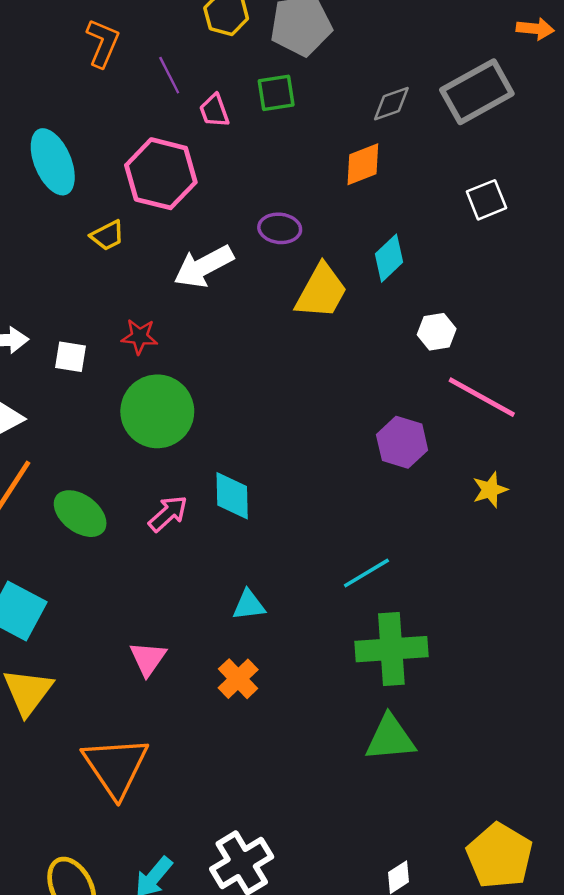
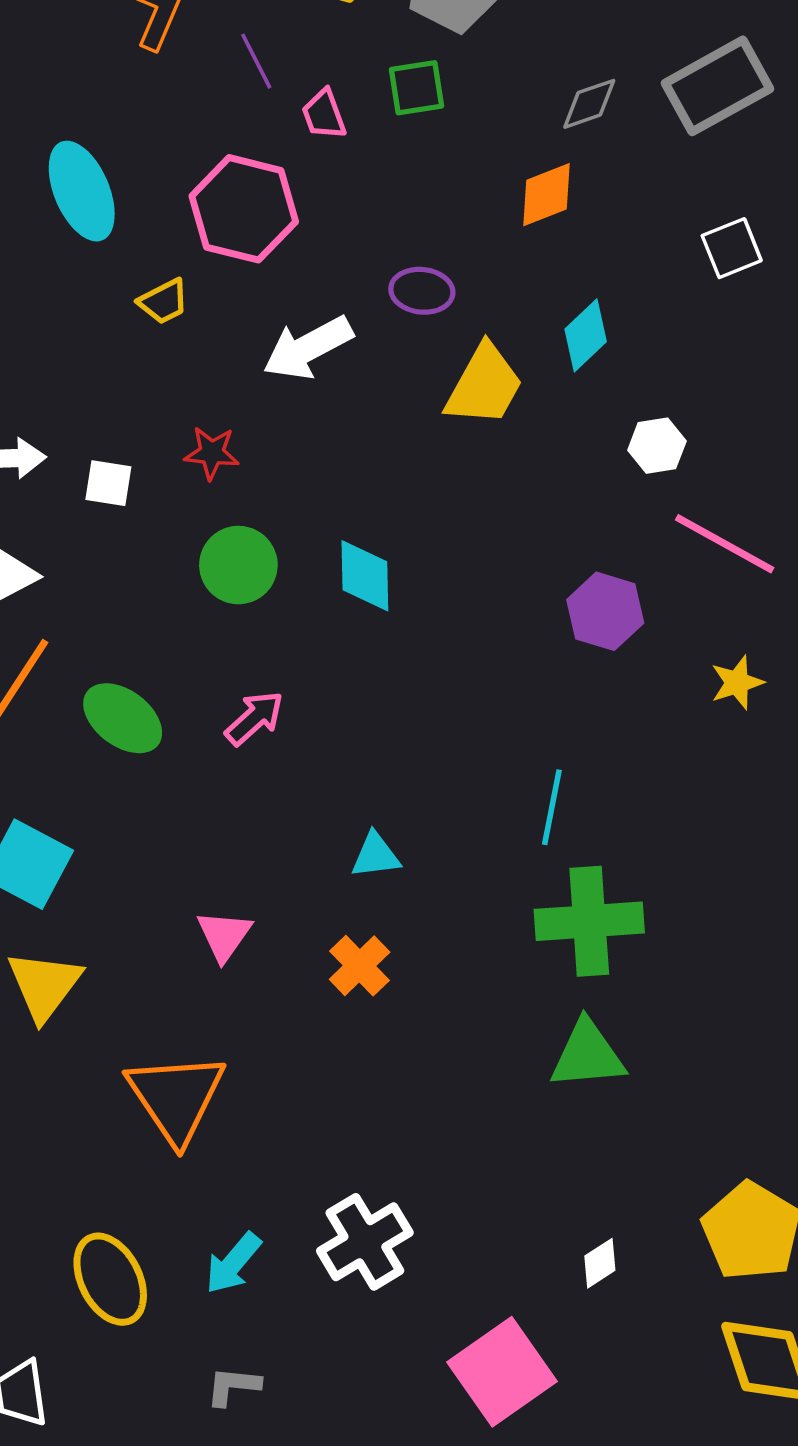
green circle: (157, 411) -> (238, 565), size x0.7
cyan diamond: (232, 496) -> (365, 576), moved
cyan line: (366, 573) -> (552, 807), turned -48

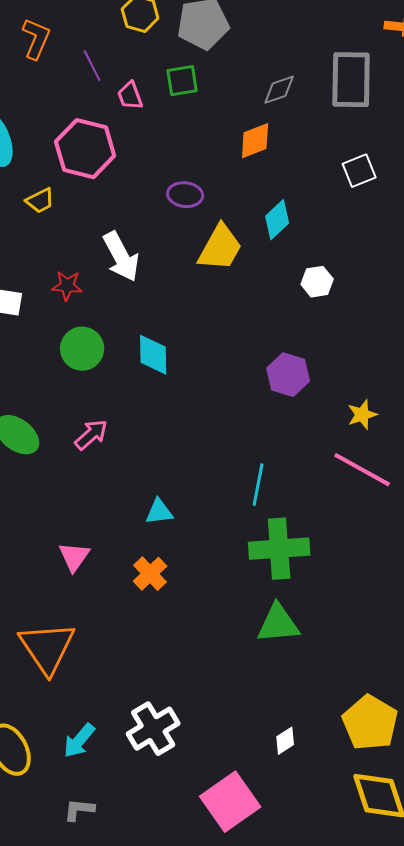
gray rectangle: (717, 86) -> (351, 80), turned -60
white arrow: (308, 348) -> (121, 257), moved, turned -90
pink line: (725, 544) -> (362, 470), moved

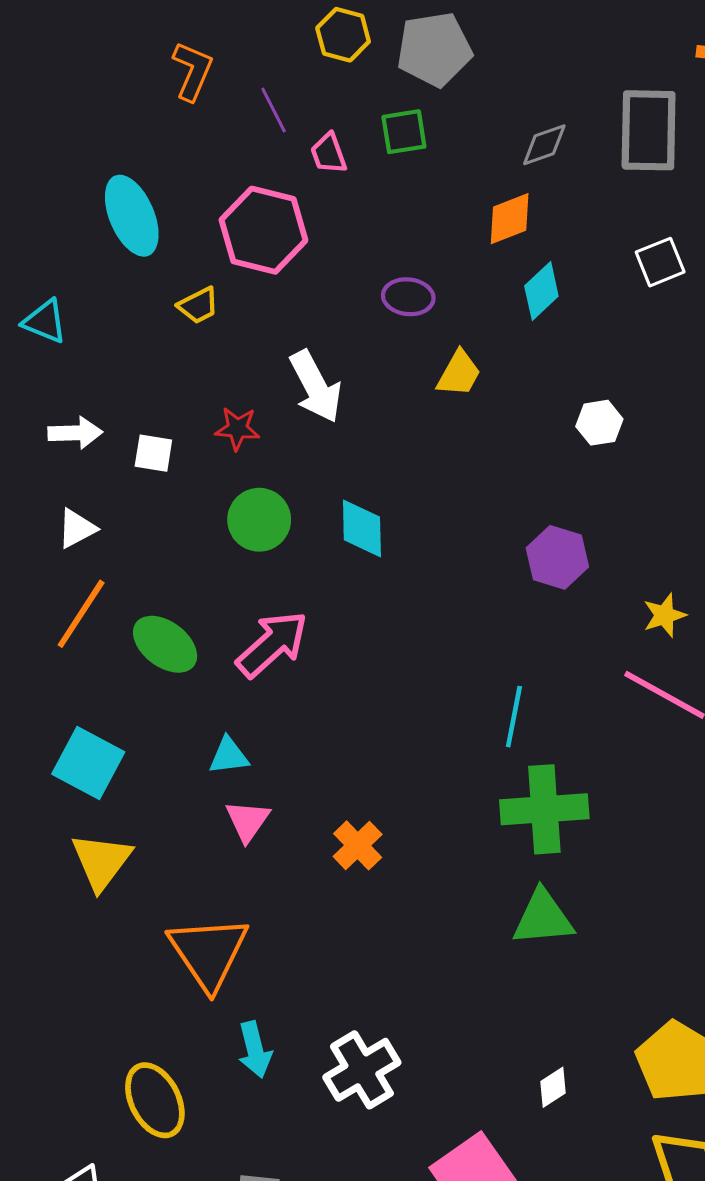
cyan diamond: (277, 220) -> (541, 291), moved
yellow trapezoid: (220, 248) -> (459, 374), size x0.7
pink arrow: (91, 435) -> (272, 644), size x1.5
cyan triangle: (159, 512) -> (229, 756), moved
cyan arrow: (79, 741) -> (255, 1050), moved, turned -54

